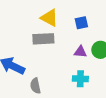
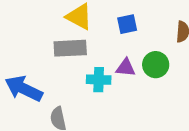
cyan cross: (80, 79) -> (99, 80), moved

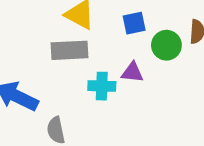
green circle: (156, 65) -> (166, 45), moved

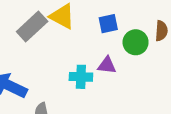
gray rectangle: (69, 50) -> (32, 26), moved, turned -40

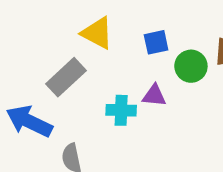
gray rectangle: (32, 26) -> (66, 77), moved

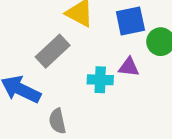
blue square: (156, 42) -> (130, 21), size x1.4

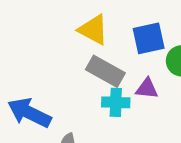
gray rectangle: (53, 51) -> (105, 71), moved, turned 72

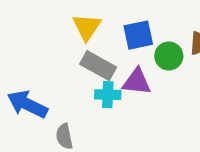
yellow triangle: (93, 30) -> (87, 27), turned 36
purple triangle: (147, 89) -> (137, 82), size x1.4

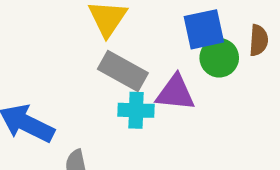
blue square: (138, 35) -> (204, 29), moved

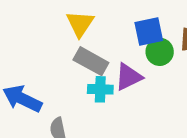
purple triangle: (175, 93) -> (128, 77), turned -32

